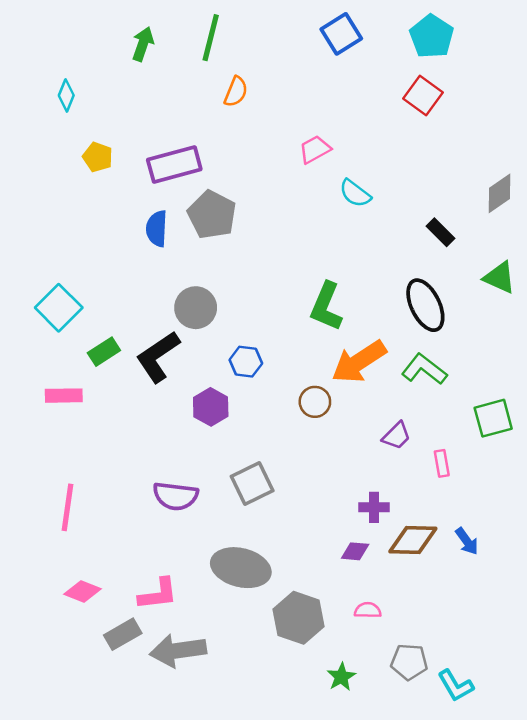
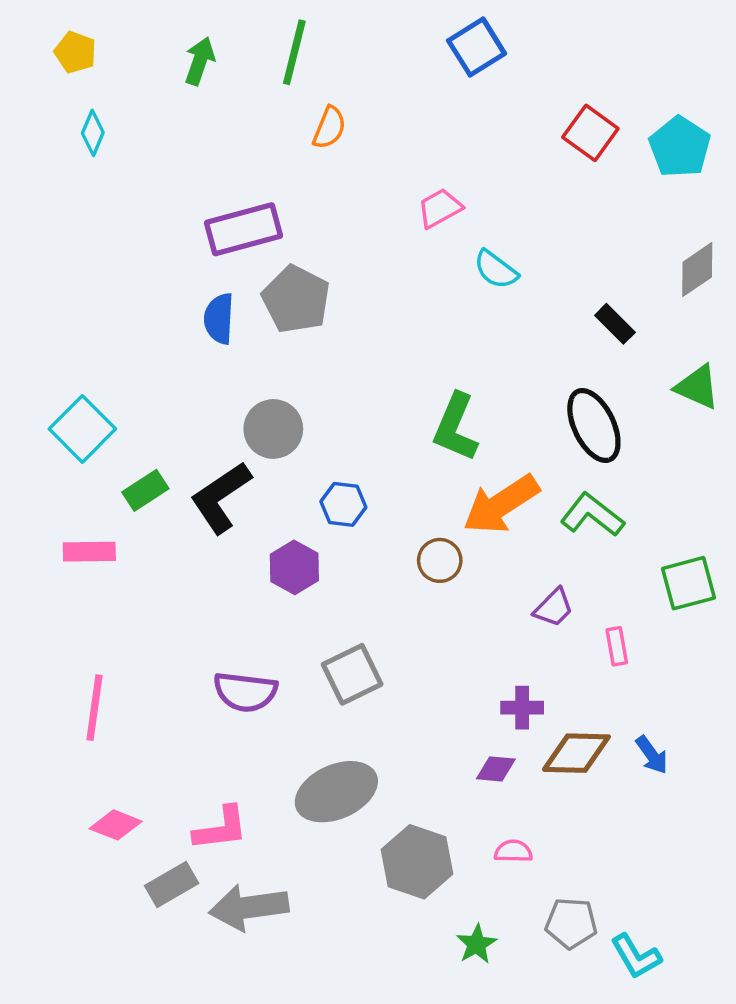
cyan pentagon: (432, 36) -> (680, 147), moved
yellow pentagon: (98, 157) -> (75, 52), moved
gray ellipse: (241, 568) -> (336, 792), turned -38

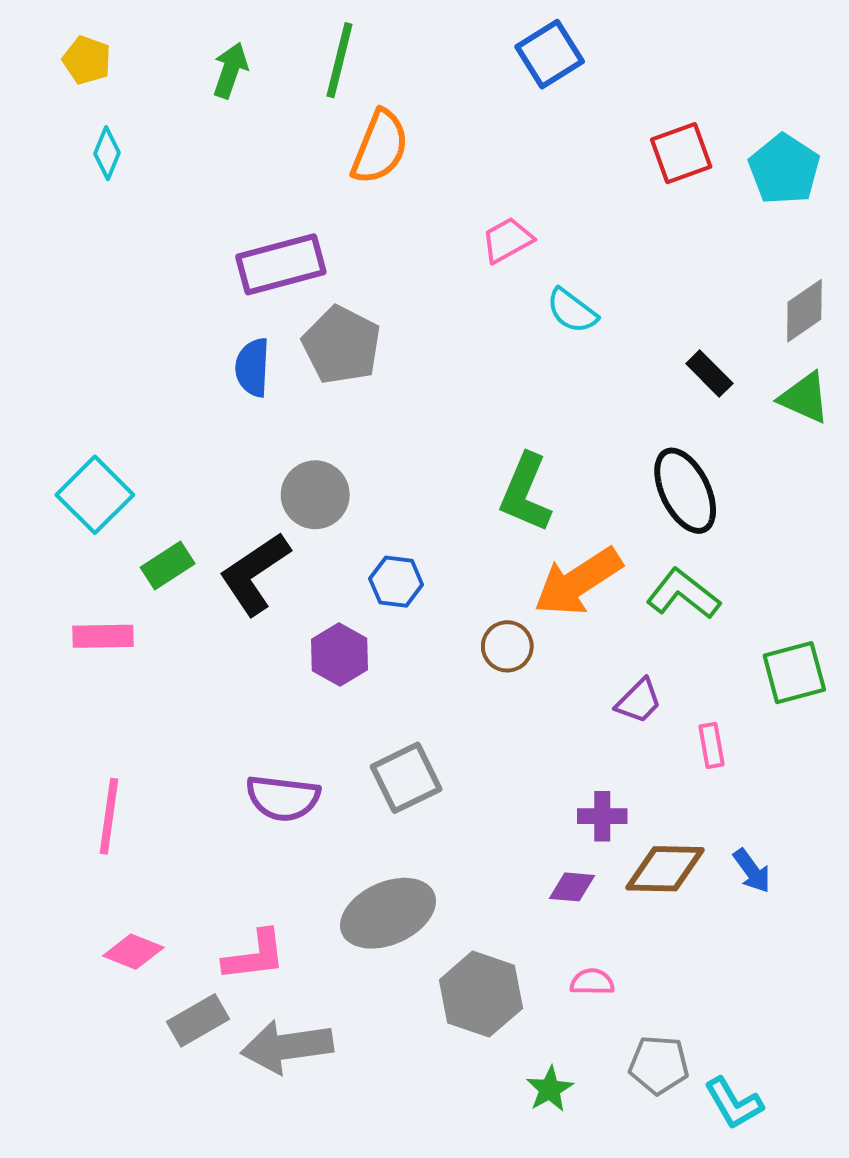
orange semicircle: (329, 128) -> (380, 147), size x1.5
red square: (590, 133) -> (681, 153), turned 34
green triangle: (697, 387) -> (804, 398), moved

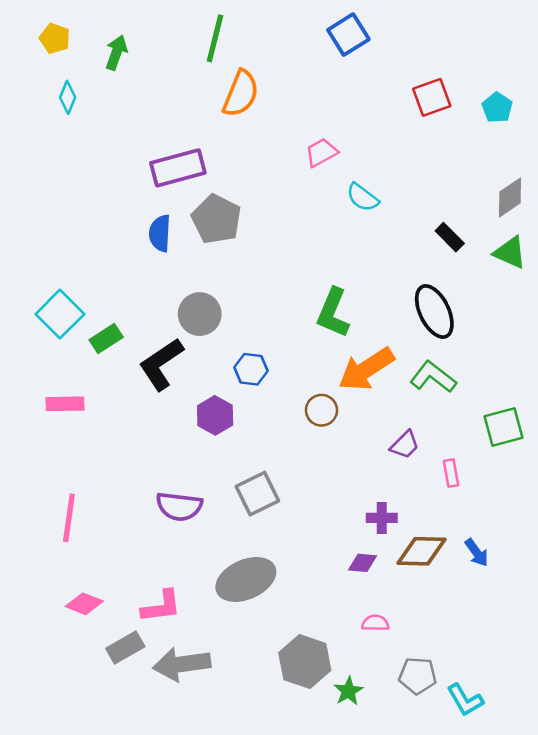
green arrow: (230, 70) -> (116, 53), moved
cyan pentagon: (784, 169) -> (497, 108), size x0.7
green rectangle: (168, 566) -> (106, 338), moved
gray hexagon: (481, 994) -> (305, 662), moved

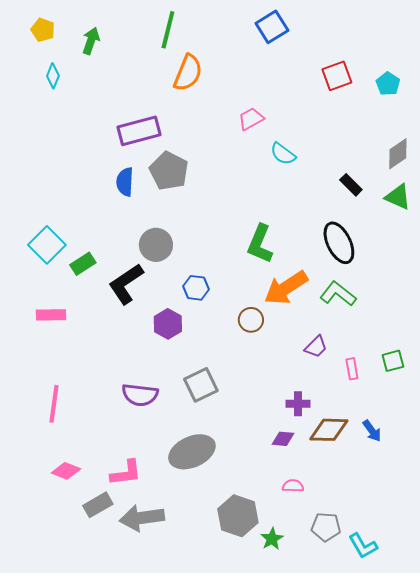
green square: (504, 427) -> (393, 361), moved, size x0.7

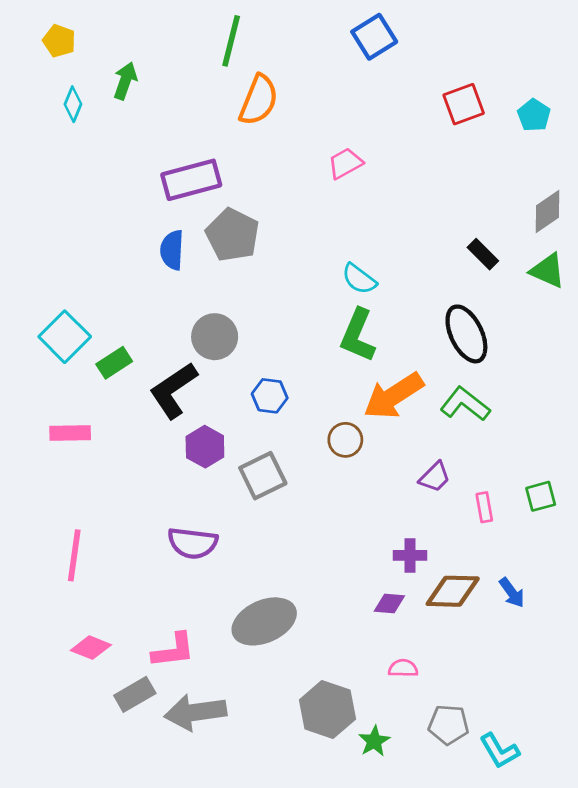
green arrow: (91, 41) -> (125, 81), moved
cyan semicircle: (283, 154) -> (359, 279), moved
purple hexagon: (168, 324) -> (205, 447), moved
gray square: (201, 385) -> (263, 476), moved

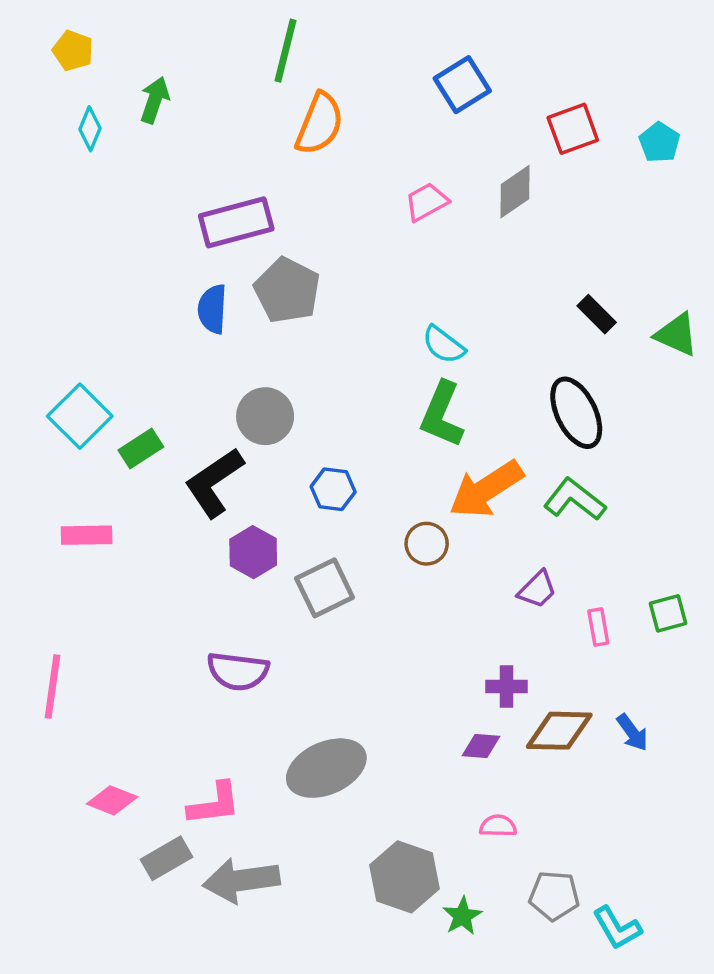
blue square: (374, 37) -> (462, 85), moved
gray diamond: (548, 211) -> (515, 192), moved
pink line: (74, 555) -> (53, 686), moved

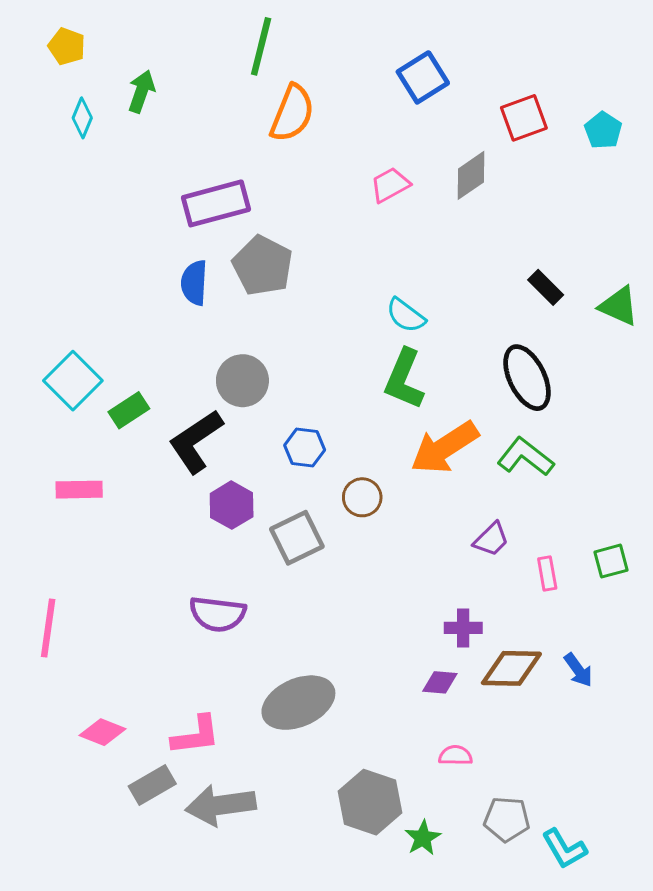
brown circle: (427, 544) -> (362, 497), moved

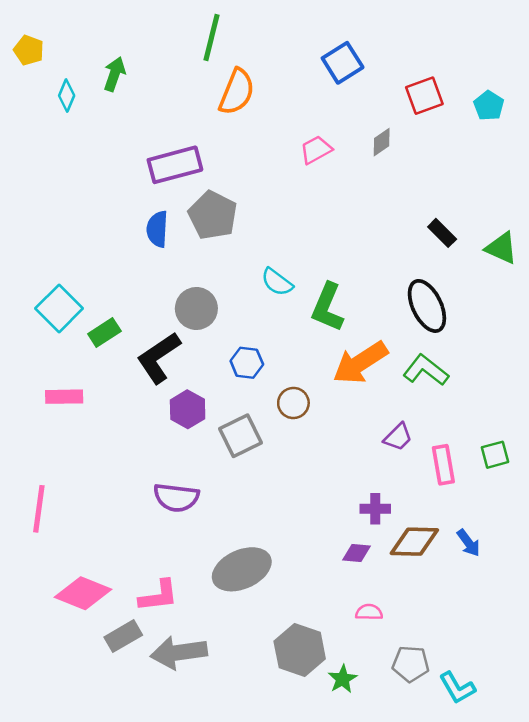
yellow pentagon: (67, 46) -> (29, 50), moved
gray diamond: (471, 175) -> (382, 142), size x0.7
cyan semicircle: (406, 315) -> (277, 282), moved
pink rectangle: (547, 574) -> (443, 465), size x1.4
pink diamond: (102, 732) -> (83, 593), size x1.5

